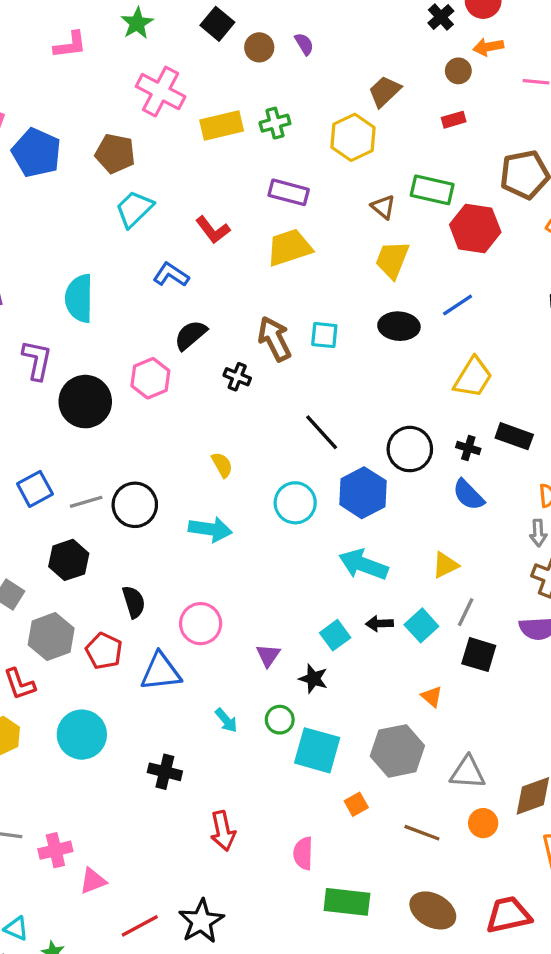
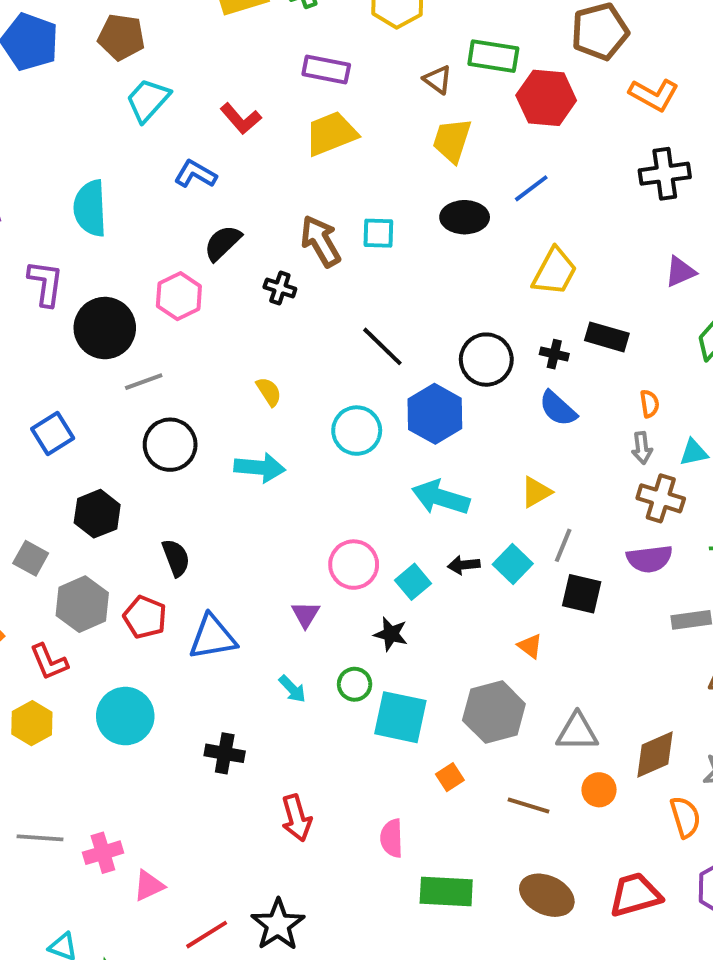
gray line: (86, 502) -> (144, 382), moved
pink circle: (201, 624) -> (354, 565), moved
purple triangle: (268, 655) -> (306, 614), moved

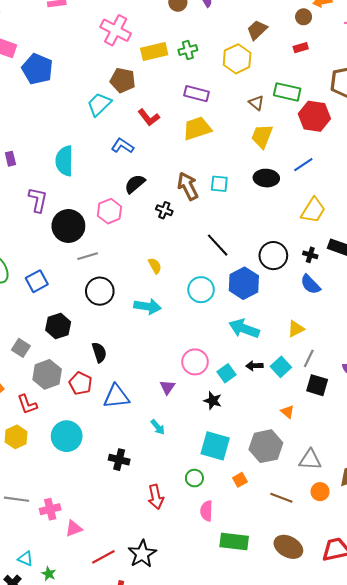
brown pentagon: (121, 37) -> (123, 80), moved
green circle: (355, 684) -> (194, 478), moved

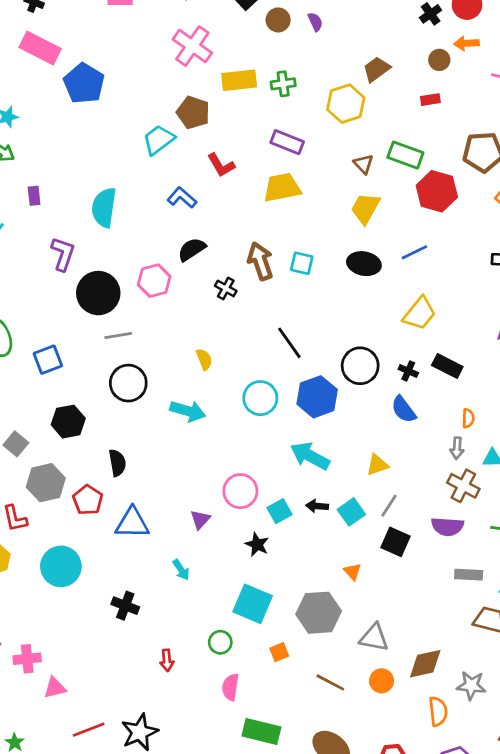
red arrow: (156, 497) -> (167, 660), size x0.7

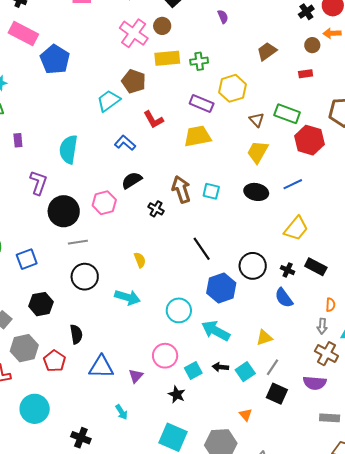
brown circle: (278, 20) -> (162, 26), moved
yellow hexagon: (346, 104) -> (232, 88), moved
cyan circle: (260, 398) -> (179, 310), moved
blue triangle: (132, 523) -> (101, 367), moved

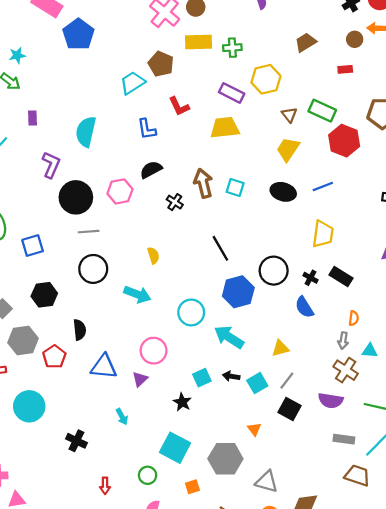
blue L-shape: (125, 143) -> (147, 129), turned -145
yellow trapezoid: (296, 228) -> (323, 234), turned -36
pink circle: (165, 356) -> (154, 351), moved

